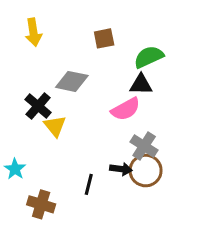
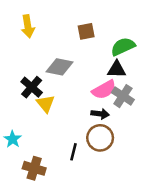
gray cross: (144, 146) -> (123, 96), moved
black arrow: (121, 169) -> (100, 114), moved
brown circle: (146, 171) -> (100, 138), moved

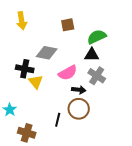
black cross: (32, 87) -> (25, 69), turned -30
pink semicircle: (104, 90) -> (68, 73), moved

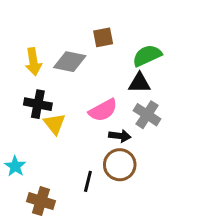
yellow arrow: (22, 21) -> (33, 62), moved
gray diamond: (47, 53) -> (70, 62), moved

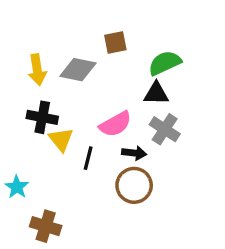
black line: (88, 181) -> (88, 158), moved

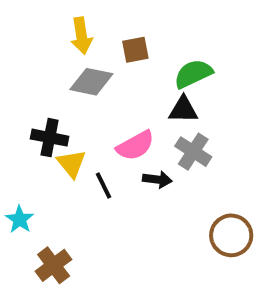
yellow arrow: (37, 70) -> (81, 36), moved
black line: (88, 158) -> (103, 185), turned -40
brown circle: (134, 185) -> (231, 235), moved
brown cross: (46, 226) -> (54, 265), turned 36

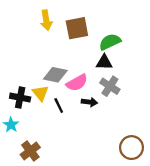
brown square: (135, 50) -> (77, 28), size x1.5
gray diamond: (91, 82) -> (55, 75), moved
black cross: (50, 138) -> (20, 98), moved
brown circle: (231, 235) -> (131, 148), moved

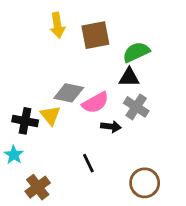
black line: (59, 105) -> (88, 163), moved
brown circle: (131, 148) -> (145, 183), moved

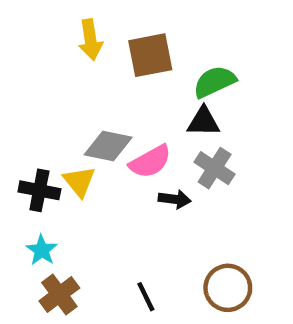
cyan star: (14, 155) -> (42, 250), moved
black line: (88, 163) -> (146, 297), moved

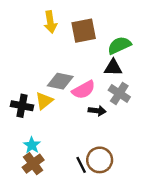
yellow triangle: (79, 181) -> (44, 101), turned 30
cyan star: (42, 250) -> (32, 145), moved
brown circle: (228, 288) -> (100, 160), moved

